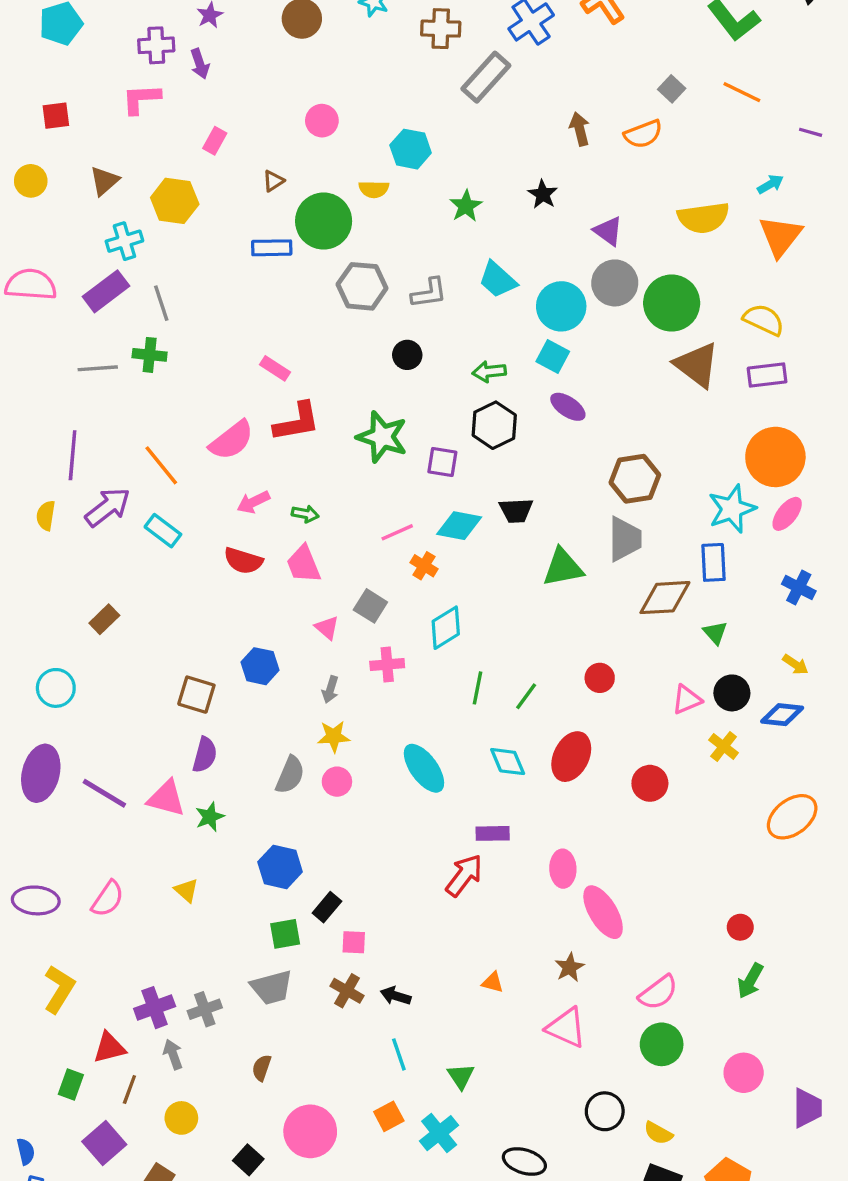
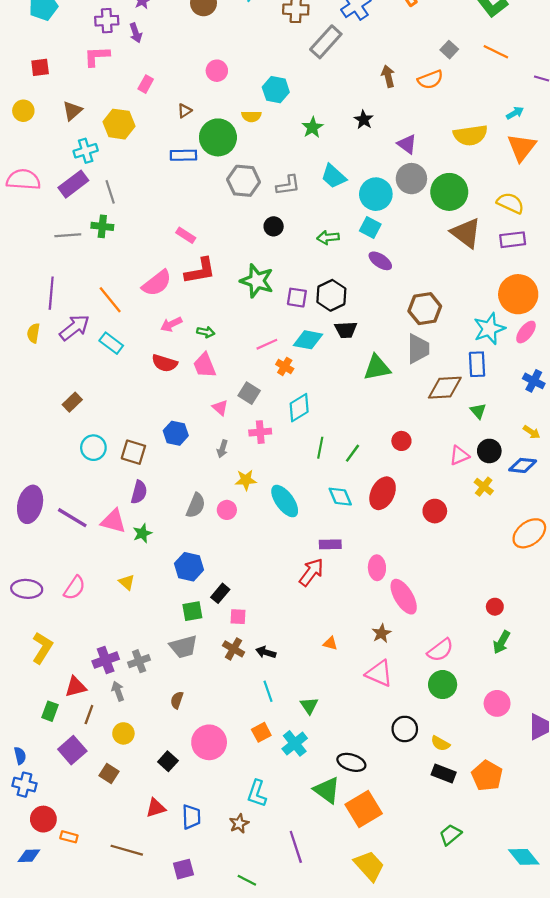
black hexagon: (494, 425) -> (331, 295), moved
cyan circle: (56, 688) -> (93, 448), moved
yellow star: (334, 736) -> (246, 480), moved

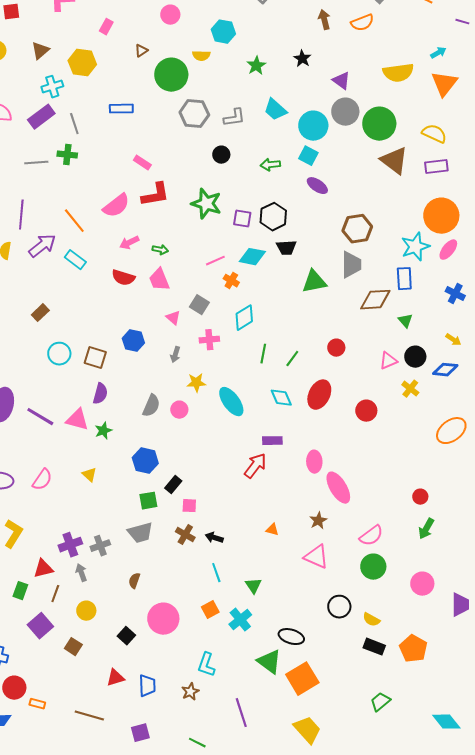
blue rectangle: (183, 155) -> (121, 109), moved

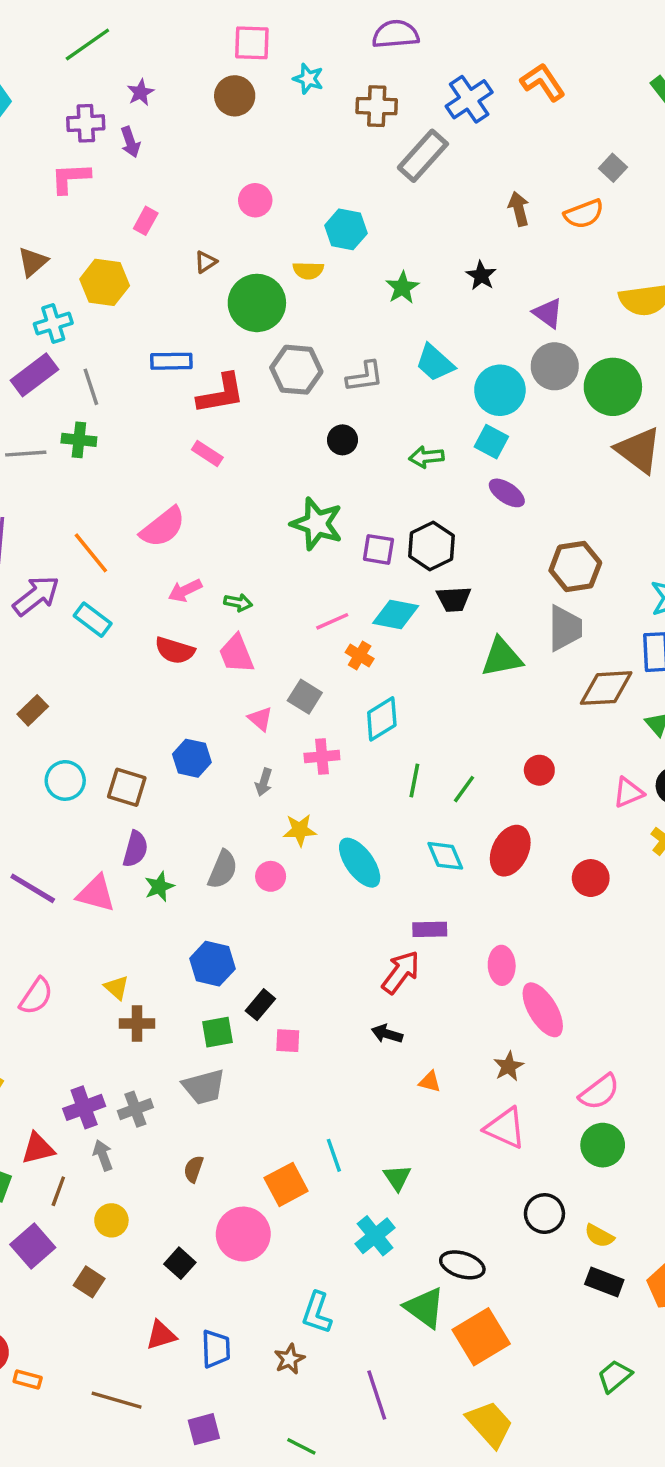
red L-shape: (155, 195) -> (221, 394), moved
green star: (103, 431) -> (159, 887), moved
brown cross: (185, 535) -> (137, 1024), moved, turned -30
black arrow: (214, 538) -> (387, 1034), moved
orange square: (210, 610) -> (286, 1184), moved, size x1.4

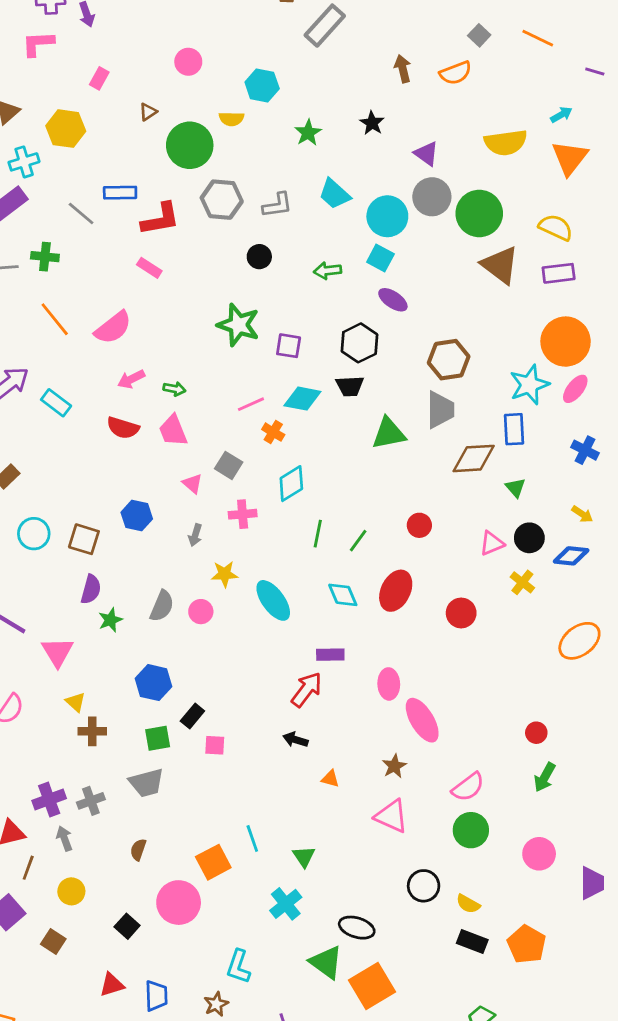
gray line: (91, 387) -> (81, 213), moved, turned -32
black hexagon: (431, 546) -> (360, 343), moved
orange line: (91, 553) -> (55, 319), moved
pink triangle: (96, 893) -> (57, 652), moved, turned 44

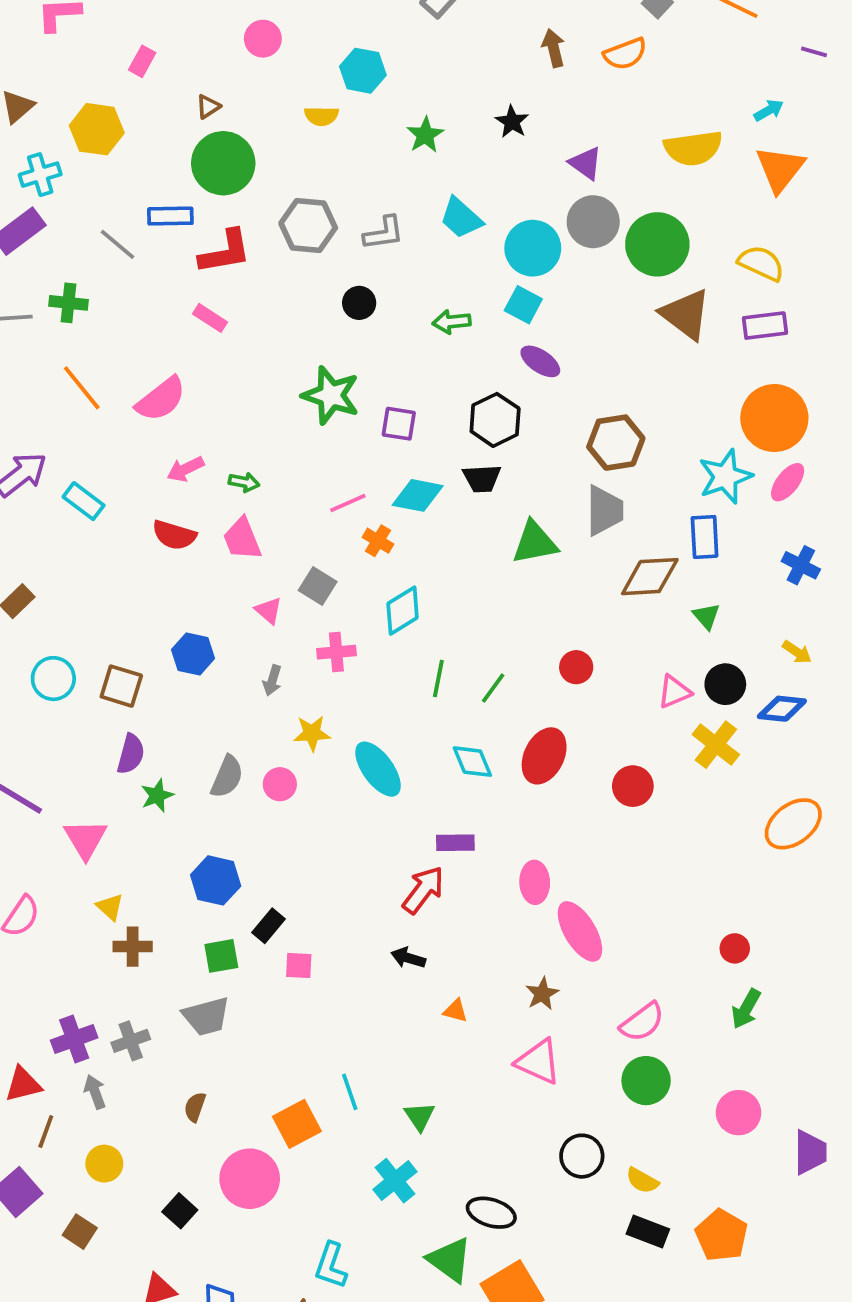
green circle: (190, 145) -> (223, 163), moved
yellow cross: (522, 582) -> (716, 745), size x1.4

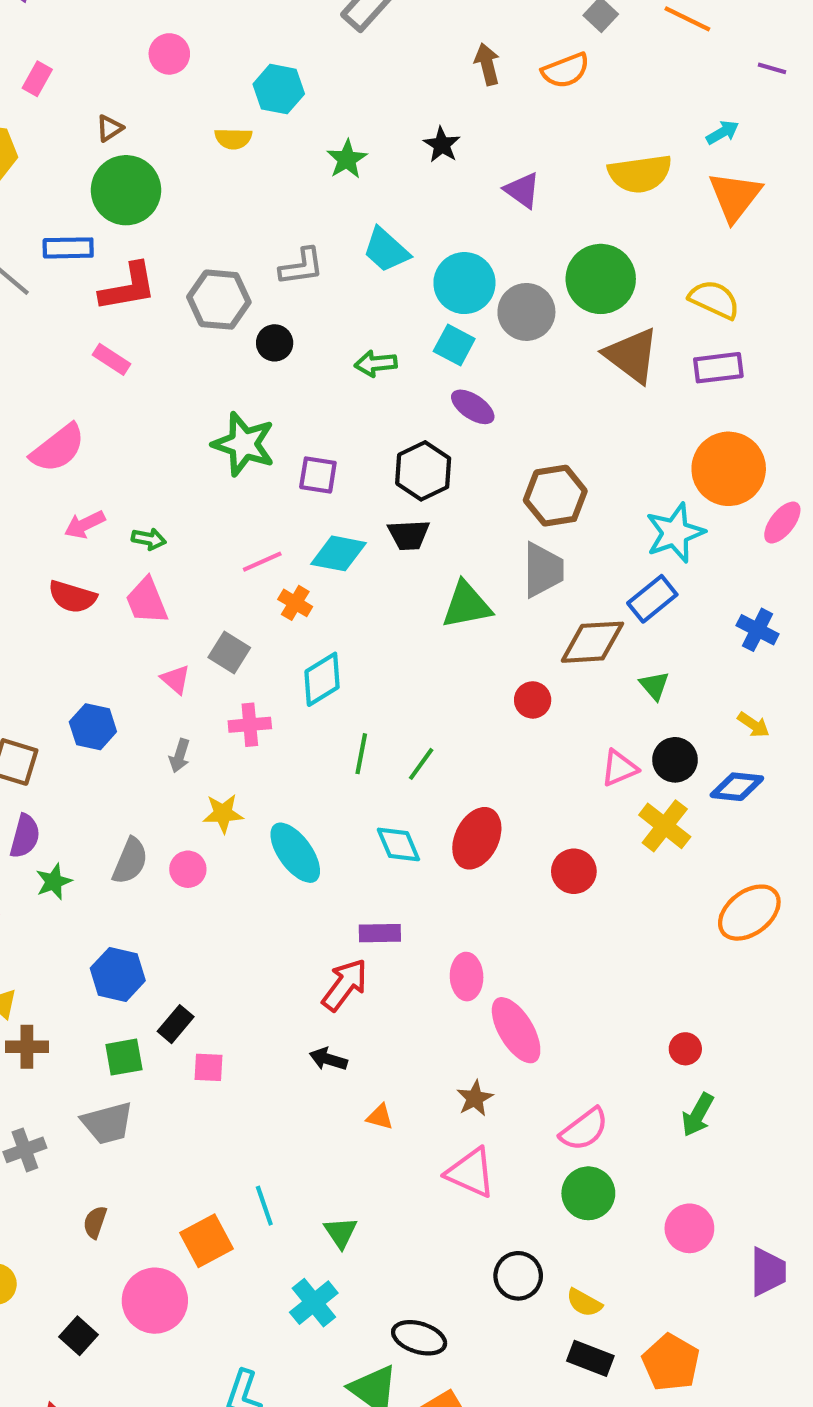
gray circle: (593, 222) -> (526, 312), moved
gray hexagon: (308, 226) -> (219, 300), moved
pink ellipse: (788, 482) -> (782, 522), moved
blue rectangle: (705, 537) -> (652, 599), turned 54
red circle: (576, 667) -> (533, 700), moved

